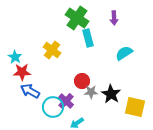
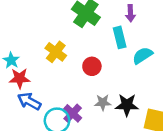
cyan rectangle: (88, 38) -> (120, 37), moved
red circle: (82, 81) -> (92, 66), moved
black star: (111, 94) -> (127, 105), turned -30

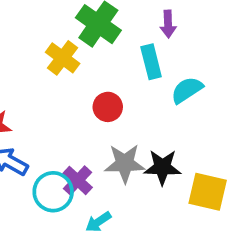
yellow cross: (56, 52) -> (63, 58), moved
gray star: (103, 102) -> (125, 163), size x1.5

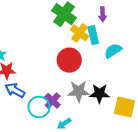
yellow cross: (63, 58) -> (80, 33), moved
red circle: (108, 107) -> (69, 60), size x1.5

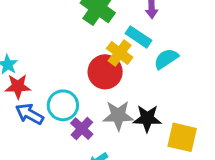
yellow cross: (80, 33) -> (120, 53), moved
cyan rectangle: (93, 35) -> (139, 37), turned -42
cyan circle: (39, 107) -> (63, 105), moved

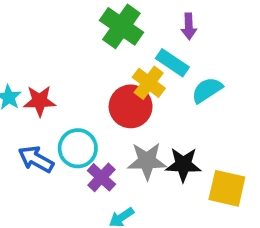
red star: (18, 86) -> (40, 101), moved

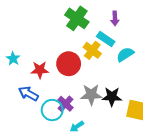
red star: (40, 101) -> (40, 70), moved
red circle: (131, 106) -> (69, 64), moved
cyan circle: (78, 148) -> (52, 110), moved

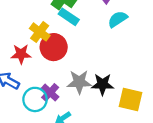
cyan rectangle: (106, 39) -> (69, 17), moved
yellow cross: (92, 50) -> (40, 32), moved
cyan semicircle: (125, 54) -> (118, 19), moved

